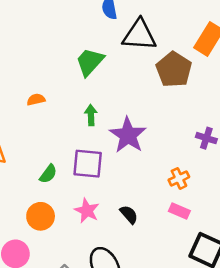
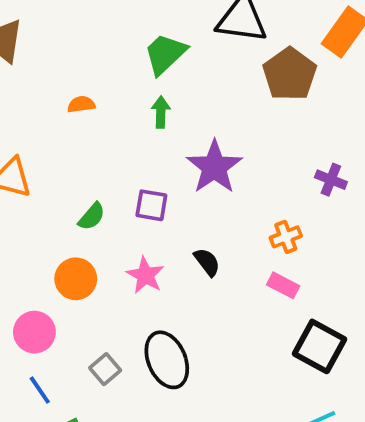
green arrow: (91, 115) -> (161, 112), moved
purple square: (88, 164) -> (151, 205), size x0.7
black semicircle: (129, 214) -> (207, 262), moved

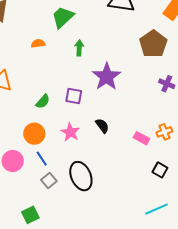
green trapezoid: (165, 54) -> (63, 17), moved
brown pentagon: (290, 74) -> (153, 44), moved
orange cross: (286, 237) -> (164, 132), moved
black square: (319, 346) -> (160, 170), size x0.6
blue line: (40, 390) -> (42, 159), moved

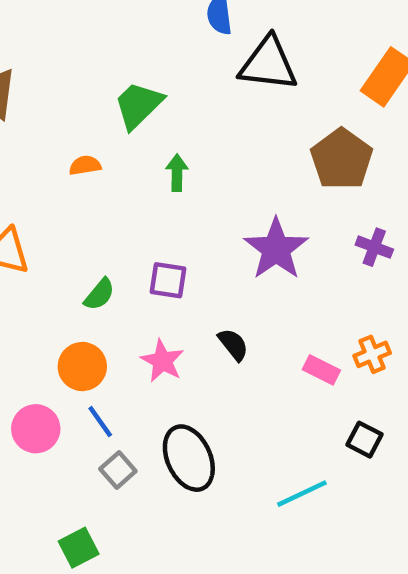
purple star: (107, 77) -> (276, 249), moved
cyan line: (157, 209) -> (302, 494), moved

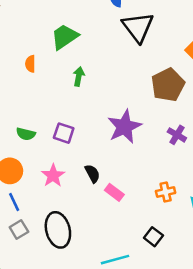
black triangle: (268, 64) -> (138, 27), turned 36
orange semicircle: (85, 165) -> (30, 64), turned -91
green semicircle: (99, 294) -> (26, 134), turned 54
pink rectangle: (321, 370) -> (114, 192), moved

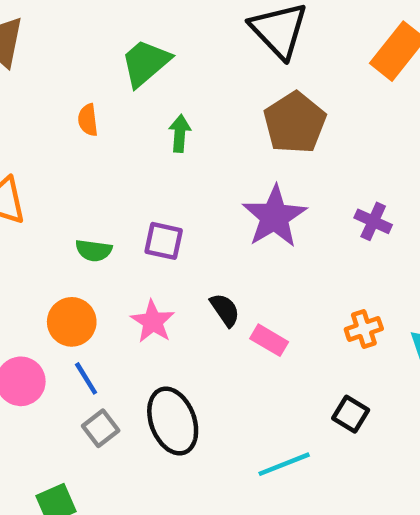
brown pentagon: (168, 85) -> (295, 123), moved

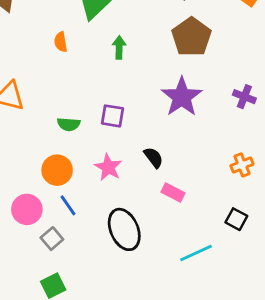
pink rectangle: (269, 340) -> (173, 193), moved
gray square: (101, 428) -> (52, 239), moved

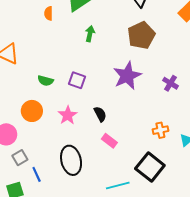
orange semicircle: (61, 42) -> (49, 13), moved
blue line: (68, 205) -> (37, 174), moved
black square: (236, 219) -> (150, 167), size x1.8

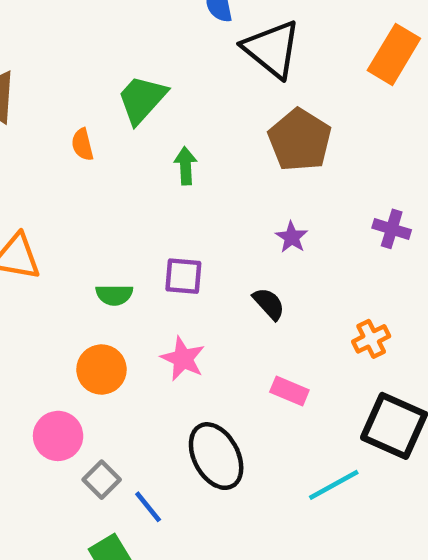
purple star: (127, 76) -> (292, 237), size x0.5
black semicircle: (100, 114) -> (269, 304), moved
orange cross: (160, 130) -> (371, 339), moved

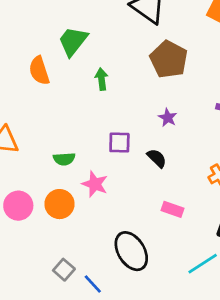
orange semicircle: (82, 145) -> (39, 71), size x1.5
purple square: (183, 276) -> (119, 142), moved
pink star: (183, 359) -> (95, 184), moved
pink circle: (58, 436) -> (18, 206), moved

